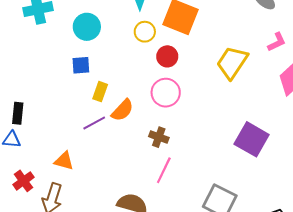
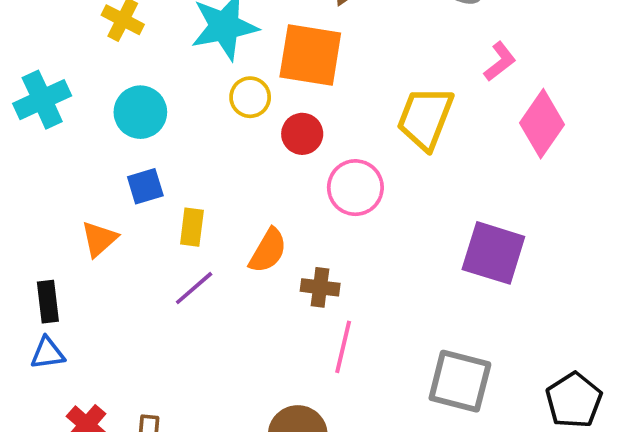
pink circle: (166, 93) -> (355, 188), moved
orange semicircle: (122, 110) -> (268, 251), moved
orange triangle: (64, 161) -> (99, 239), moved, turned -45

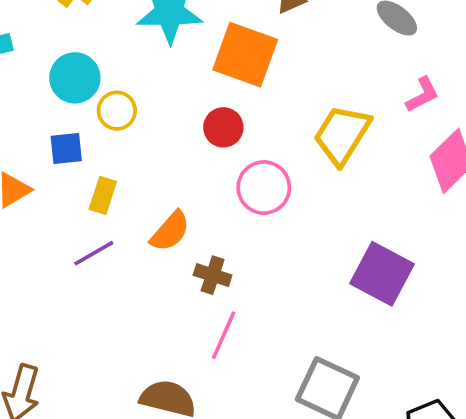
yellow circle: (250, 97) -> (117, 111), moved

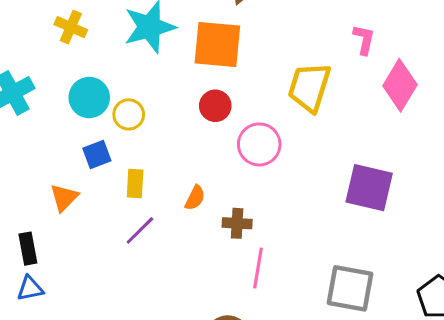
pink L-shape: (422, 95) -> (364, 40), turned -36
orange semicircle: (170, 231) -> (195, 198), size x0.7

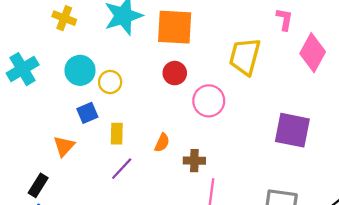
black rectangle: (28, 249) -> (38, 185), turned 45

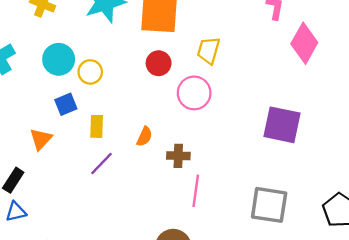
yellow trapezoid: (245, 56) -> (209, 50), moved, size x0.7

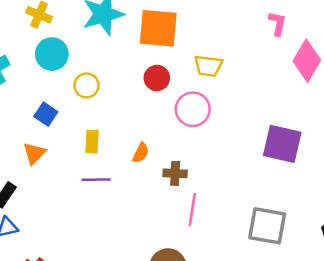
yellow trapezoid: (209, 50) -> (208, 66), turned -100
cyan circle: (59, 59) -> (52, 54), moved
blue square: (66, 104) -> (46, 114), moved, turned -35
purple line: (101, 164) -> (96, 180), turned 44

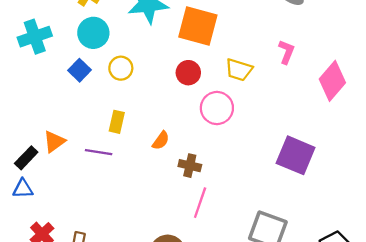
pink L-shape: (277, 24) -> (286, 52), moved
blue square: (46, 114) -> (79, 70), moved
orange triangle: (34, 153) -> (54, 142), moved
purple line: (96, 180) -> (99, 152), moved

